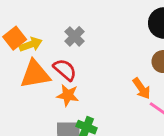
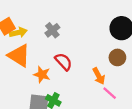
red semicircle: (65, 70) -> (64, 62), moved
orange triangle: (35, 74) -> (19, 56), turned 35

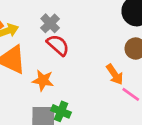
red semicircle: (64, 62) -> (58, 45), moved

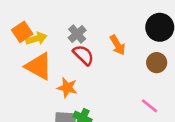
orange arrow: (115, 74) -> (118, 45), moved

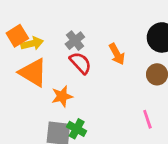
orange star: (67, 88) -> (62, 96), turned -30
pink line: (149, 106) -> (147, 119), turned 30

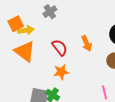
gray cross: (75, 41) -> (50, 12), moved
orange star: (62, 96) -> (61, 72), moved

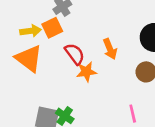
orange square: (16, 24) -> (52, 28), moved
orange star: (61, 72) -> (86, 72), moved

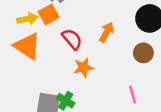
orange arrow: (110, 49) -> (107, 32), turned -126
orange star: (86, 72) -> (83, 67), moved

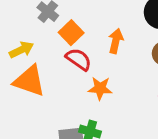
orange square: (49, 15) -> (71, 33), moved
orange star: (83, 67) -> (100, 88), turned 30

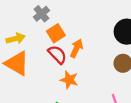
orange arrow: (116, 41) -> (76, 48), moved

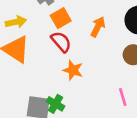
orange arrow: (76, 48) -> (98, 27), moved

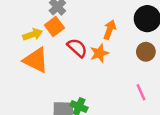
orange square: (61, 18) -> (54, 26), moved
orange star: (73, 70) -> (99, 53), moved, turned -30

